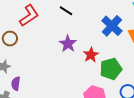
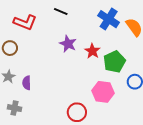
red L-shape: (29, 16) -> (25, 22), turned 65
purple semicircle: (16, 84) -> (27, 83), moved

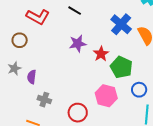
purple star: (68, 44) -> (78, 44), turned 30
green pentagon: (114, 62) -> (121, 67), turned -30
gray cross: (14, 108) -> (44, 100), moved

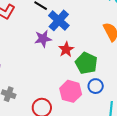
blue cross: (121, 24) -> (59, 20), moved
blue circle: (139, 90) -> (96, 86), moved

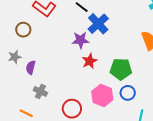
red star: (66, 49) -> (90, 61), moved
green pentagon: (86, 63) -> (121, 69), turned -30

